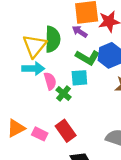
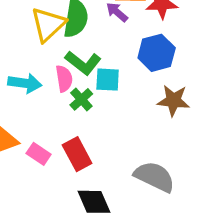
green L-shape: (87, 58) -> (83, 63), moved
cyan arrow: (33, 69) -> (25, 83), moved

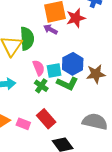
blue hexagon: (157, 53) -> (73, 64), moved
green L-shape: (83, 63) -> (67, 84), moved
pink semicircle: (64, 79) -> (39, 68), moved

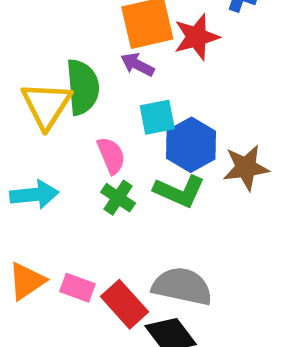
cyan square: (54, 71) -> (157, 117), moved
red rectangle: (46, 119) -> (124, 304), moved
gray semicircle: (95, 122) -> (182, 286), moved

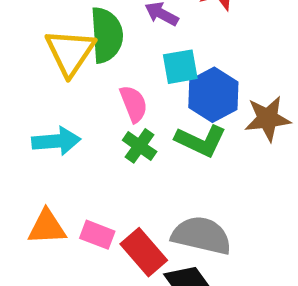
orange triangle: (27, 281) -> (47, 227), turned 30

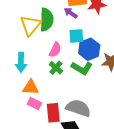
pink semicircle: (134, 104) -> (55, 50), turned 42
cyan arrow: (56, 141) -> (21, 62), turned 90
orange triangle: (47, 227) -> (31, 87), moved
red rectangle: (144, 252) -> (53, 113), turned 30

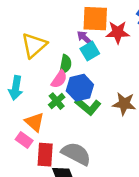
green semicircle: (47, 20) -> (65, 64), moved, size x0.7
cyan square: (76, 36) -> (90, 51), moved, turned -35
blue hexagon: (89, 49) -> (80, 88), moved
orange triangle: (31, 87) -> (35, 122), moved, turned 30

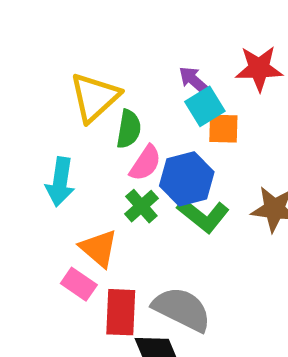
orange square: (95, 19) -> (223, 129), moved, size x0.6
green semicircle: (65, 64) -> (129, 129), moved

